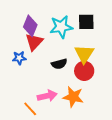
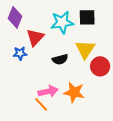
purple diamond: (30, 26) -> (15, 17), moved
red circle: (84, 71) -> (100, 66), moved
orange line: (30, 109) -> (41, 104), moved

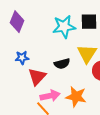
red triangle: (35, 37) -> (37, 77), moved

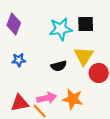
red triangle: (37, 77) -> (20, 103), moved, turned 36

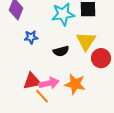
blue star: (19, 60) -> (31, 37), moved
red triangle: (20, 103) -> (32, 81), moved

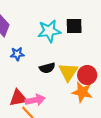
yellow triangle: (86, 41) -> (68, 72), moved
orange star: (75, 84) -> (82, 92), moved

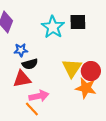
cyan star: (49, 31) -> (53, 27), turned -30
black semicircle: (47, 68) -> (30, 64), moved
red triangle: (18, 98) -> (22, 79), moved

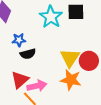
red triangle: (22, 79) -> (20, 80), moved, turned -30
orange star: (86, 88) -> (71, 80), moved

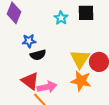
cyan star: (51, 17) -> (61, 18), size x0.6
red triangle: (20, 80) -> (30, 81), turned -42

